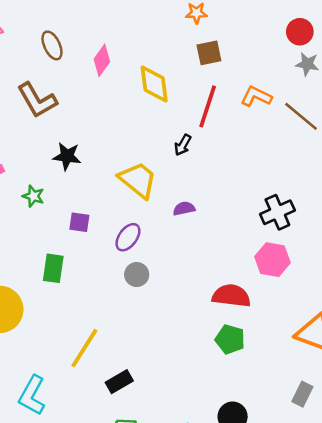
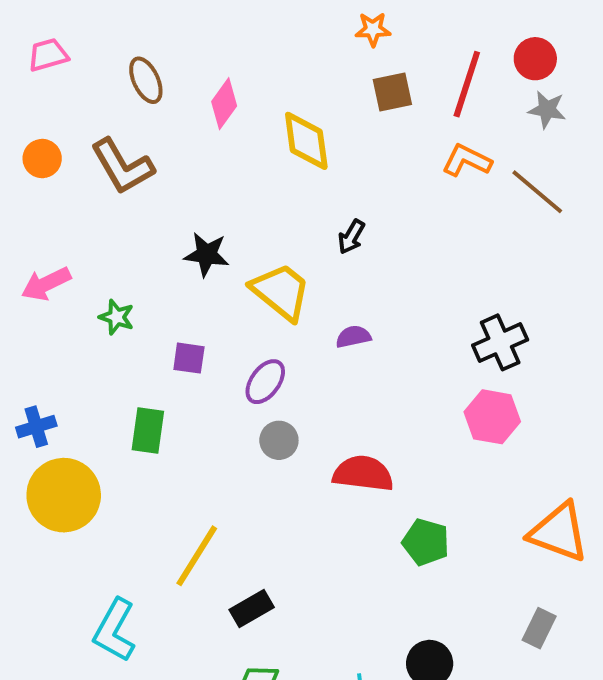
red line: (208, 106) -> (467, 84), moved
black star: (67, 156) -> (207, 254), moved
red semicircle: (231, 296) -> (363, 474), moved

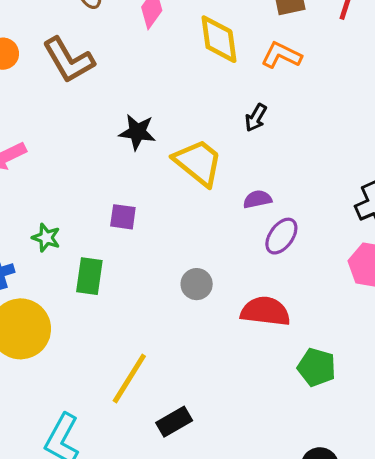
orange L-shape: (467, 160) -> (281, 55), moved
green star: (117, 317) -> (46, 238), moved
purple ellipse: (265, 382) -> (281, 236), moved

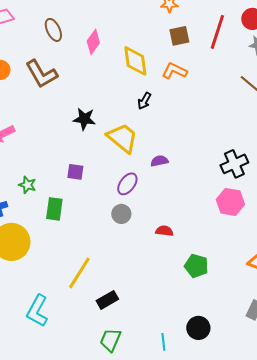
black arrow: (256, 118) -> (144, 101), moved
purple ellipse: (281, 236) -> (127, 184), moved
red semicircle: (265, 311) -> (164, 231), size x0.6

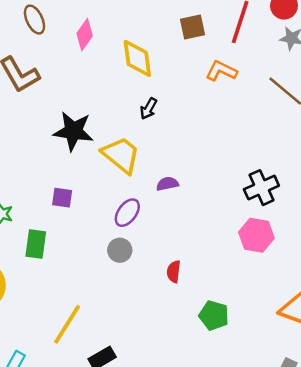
orange L-shape: (174, 71) -> (221, 71), moved
black star: (84, 119) -> (73, 131), size x1.4
red semicircle: (164, 231) -> (174, 272), turned -90

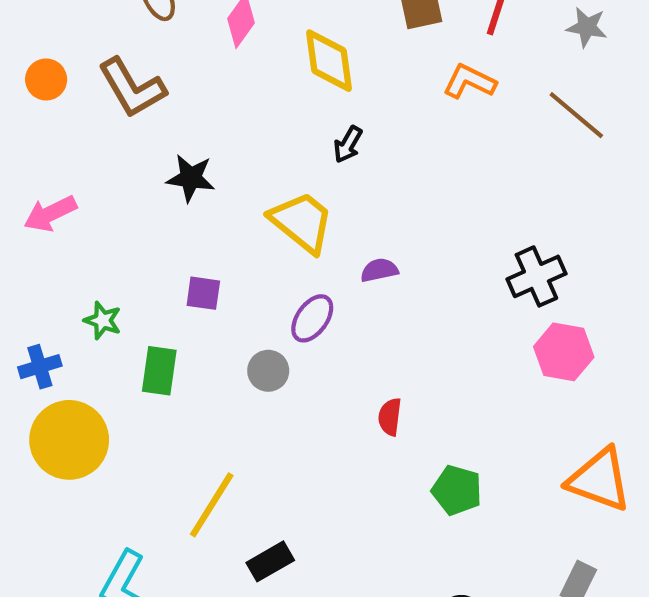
black star: (73, 131) -> (191, 178), moved, size x0.7
pink hexagon: (256, 235) -> (564, 352), moved
gray circle: (120, 250) -> (268, 371), moved

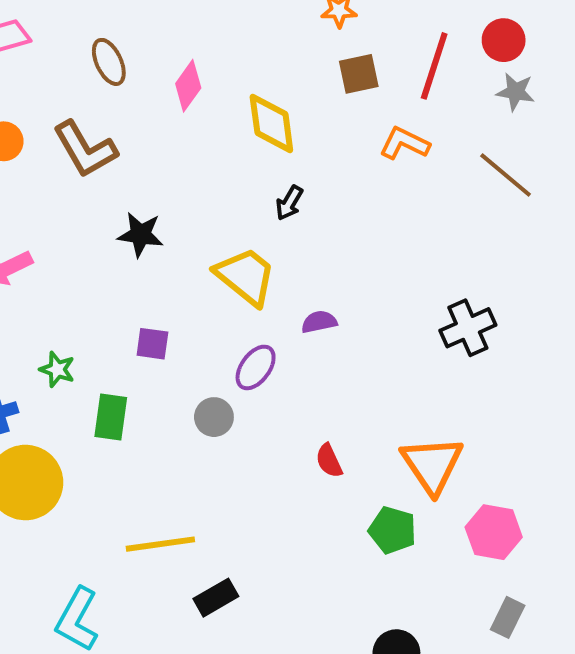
pink hexagon: (564, 352) -> (494, 532), moved
red semicircle: (390, 417) -> (329, 461), turned -32
orange triangle: (599, 480) -> (432, 465), moved, turned 36
yellow line: (212, 505) -> (160, 544), turned 50

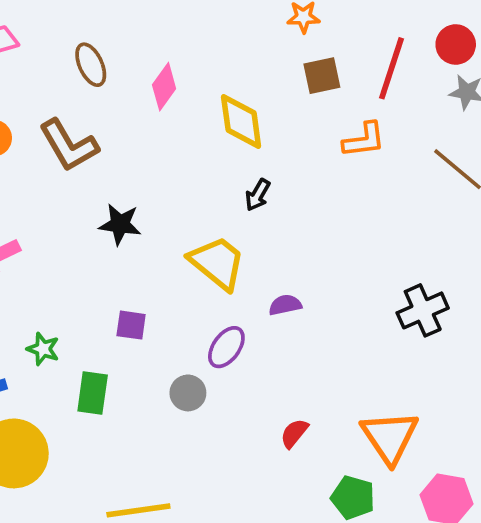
orange L-shape: (404, 143) -> (364, 140), turned 147
red semicircle: (329, 461) -> (294, 433), turned 64

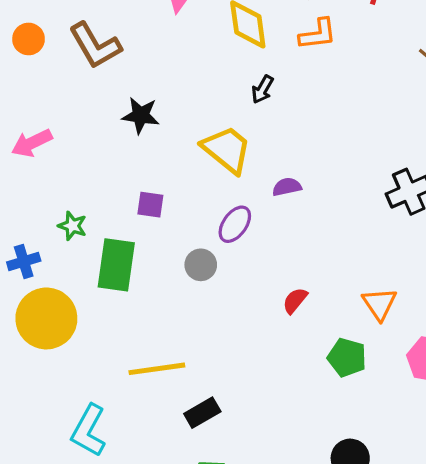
orange L-shape: (364, 140) -> (318, 34), moved
green rectangle: (93, 393) -> (116, 265), size x1.4
orange triangle: (390, 437) -> (379, 304), size x0.7

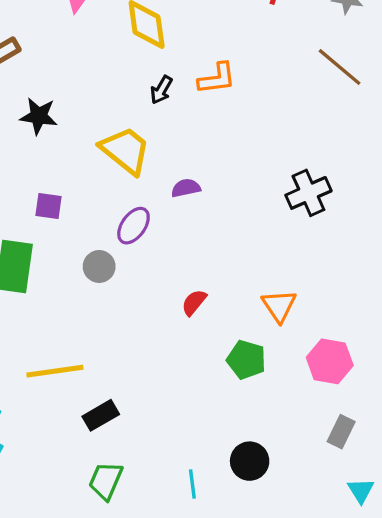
orange L-shape: (318, 34) -> (217, 78), moved

